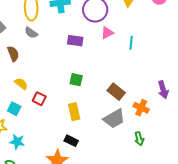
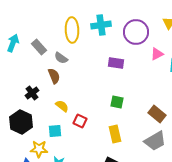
gray semicircle: (31, 33) -> (61, 58), moved
pink triangle: (107, 33) -> (157, 54), moved
cyan square: (14, 109) -> (55, 131), turned -32

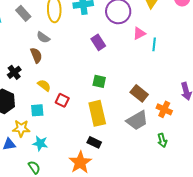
gray rectangle: (39, 47) -> (23, 13), moved
purple rectangle: (116, 63) -> (98, 42), turned 49
yellow rectangle: (115, 134) -> (97, 113), size x1.4

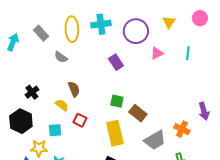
cyan line: (154, 44) -> (188, 53), moved
brown semicircle: (36, 55) -> (74, 89), moved
brown rectangle: (139, 93) -> (138, 113), moved

